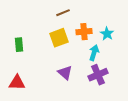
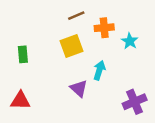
orange cross: (84, 32) -> (104, 28), moved
cyan arrow: (94, 53) -> (99, 70), moved
purple cross: (98, 75) -> (135, 102), moved

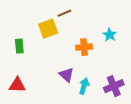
orange cross: (104, 28) -> (84, 47), moved
yellow square: (71, 46) -> (48, 29), moved
cyan arrow: (99, 70) -> (84, 86), moved

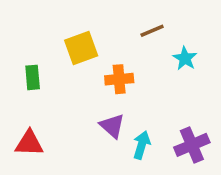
brown line: (64, 13) -> (152, 31), moved
orange cross: (84, 47) -> (119, 79), moved

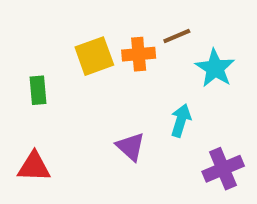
cyan star: (185, 58) -> (215, 68), size x1.4
orange cross: (119, 79) -> (139, 54), moved
cyan arrow: (142, 145) -> (181, 120), moved

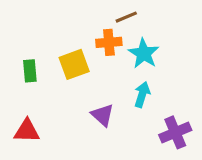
brown line: (177, 36) -> (126, 17), moved
yellow square: (94, 56) -> (74, 64), moved
cyan star: (215, 68) -> (144, 53), moved

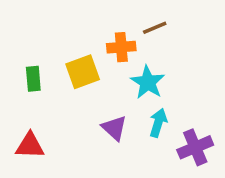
brown line: (126, 17) -> (155, 28), moved
cyan star: (144, 53) -> (148, 82), moved
cyan arrow: (142, 95) -> (158, 123), moved

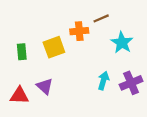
cyan star: (148, 82) -> (122, 43), moved
purple triangle: (114, 128) -> (45, 86), moved
purple cross: (195, 147) -> (131, 83), moved

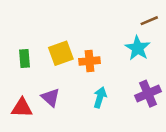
brown line: (101, 18) -> (149, 21), moved
orange cross: (79, 31) -> (90, 61), moved
cyan arrow: (103, 81) -> (100, 97), moved

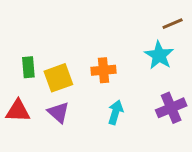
yellow square: (61, 53) -> (58, 78), moved
red triangle: (22, 108) -> (18, 111), moved

